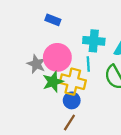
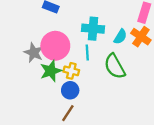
yellow cross: (73, 82) -> (71, 71), size x0.6

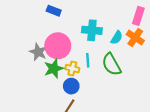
cyan line: (87, 53) -> (88, 60), moved

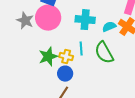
cyan semicircle: (117, 38) -> (109, 27), turned -144
pink circle: (58, 46) -> (48, 18), moved
gray star: (38, 52) -> (25, 21), moved

